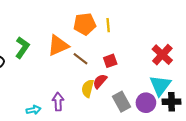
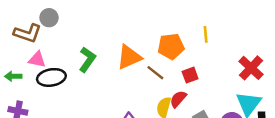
orange pentagon: (85, 24) -> (171, 46), moved
yellow line: (108, 25) -> (206, 34), moved

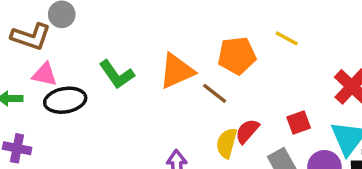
yellow line: (206, 34) -> (287, 38), turned -56
green L-shape: (87, 60) -> (117, 74), turned 110
red square: (190, 75) -> (299, 123), moved

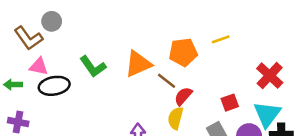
brown L-shape: (31, 37) -> (28, 38), turned 36
yellow line: (287, 38) -> (221, 39), turned -48
red semicircle: (247, 131) -> (183, 96), moved

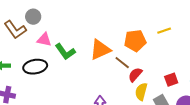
pink triangle: (39, 66) -> (44, 40), moved
yellow semicircle: (175, 118) -> (141, 92), moved

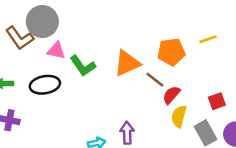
gray circle: (33, 17) -> (42, 22), size x1.6

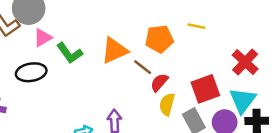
yellow line: (208, 39) -> (196, 26), turned 30
pink triangle: (56, 51) -> (43, 38), turned -42
red square: (217, 101) -> (205, 89), size x1.6

